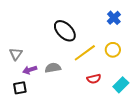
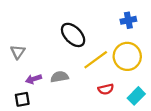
blue cross: (114, 18) -> (128, 20), turned 32
yellow circle: (113, 50) -> (127, 56), size x1.6
gray triangle: (16, 54) -> (18, 52), moved

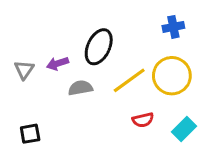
black ellipse: (73, 35) -> (99, 47), turned 70
gray semicircle: (60, 77) -> (80, 88), moved
purple arrow: (34, 79) -> (58, 64), moved

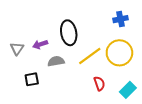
black ellipse: (99, 47) -> (69, 33), turned -35
red semicircle: (143, 120) -> (99, 83), turned -96
black square: (30, 134) -> (32, 79), moved

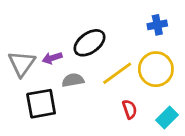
black ellipse: (69, 33) -> (89, 43), turned 65
gray triangle: (17, 49) -> (22, 64), size x1.5
black square: (32, 79) -> (41, 104), size x1.6

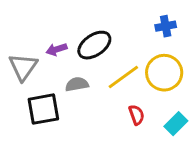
purple arrow: (52, 58) -> (57, 49), moved

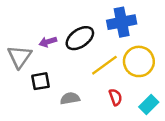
blue cross: (166, 26) -> (122, 22), moved, size x1.6
gray semicircle: (77, 84) -> (70, 98), moved
black square: (43, 109) -> (40, 81), moved, size x0.7

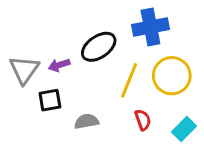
purple arrow: (48, 42) -> (59, 65), moved
yellow line: (104, 65) -> (129, 80), turned -32

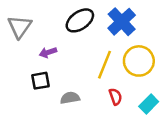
blue cross: (150, 27) -> (122, 22), turned -32
black ellipse: (99, 47) -> (80, 20), moved
gray triangle: (24, 70) -> (20, 27), moved

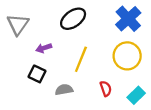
blue cross: (122, 22) -> (128, 19), moved
yellow line: (104, 65) -> (81, 59), moved
black square: (40, 81) -> (37, 74), turned 36

